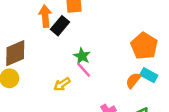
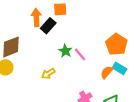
pink line: (84, 70) -> (80, 55), moved

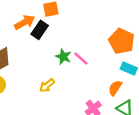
orange arrow: (36, 18) -> (25, 22), turned 72
orange semicircle: (107, 72) -> (115, 88), moved

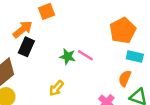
black rectangle: (40, 30) -> (26, 47), moved
orange pentagon: (122, 41) -> (123, 31), turned 30

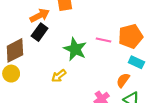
pink line: (85, 55) -> (104, 40), moved, turned -32
green star: (67, 57) -> (75, 49), size x1.5

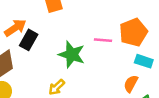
orange arrow: (40, 15) -> (15, 28), moved

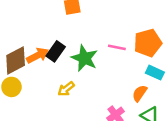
orange arrow: (15, 28) -> (38, 55), moved
black rectangle: (29, 40) -> (56, 51), moved

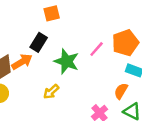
pink line: (117, 47) -> (97, 49), turned -56
black rectangle: (56, 51) -> (39, 42), moved

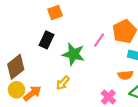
orange arrow: (22, 62) -> (32, 93), moved
orange semicircle: (121, 91) -> (125, 75), turned -120

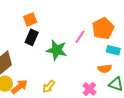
orange square: (55, 13) -> (30, 19), moved
yellow arrow: (63, 83) -> (49, 87), moved

